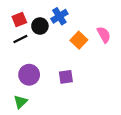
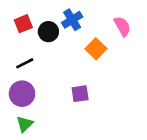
pink semicircle: (104, 35) -> (122, 26), moved
black line: (20, 39) -> (25, 63), moved
purple circle: (29, 75) -> (22, 94), moved

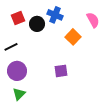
blue cross: (72, 20) -> (55, 15), turned -35
black line: (25, 63) -> (11, 47), moved

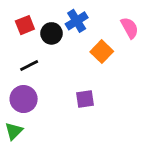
blue cross: (55, 15) -> (77, 21), turned 35
black line: (11, 47) -> (29, 66), moved
green triangle: (19, 94) -> (14, 131), moved

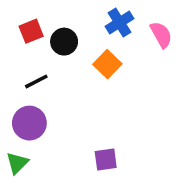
blue cross: (77, 21) -> (120, 23), moved
orange square: (102, 52) -> (107, 64), moved
purple square: (85, 99) -> (106, 159), moved

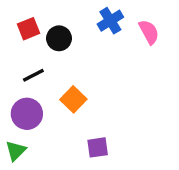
orange square: (107, 64) -> (73, 99), moved

